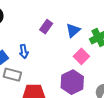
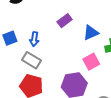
gray rectangle: (12, 75) -> (31, 60), moved

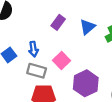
pink square: (91, 62) -> (62, 60), moved

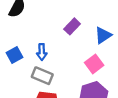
pink square: (62, 60) -> (94, 64), moved

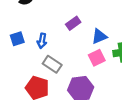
pink square: (94, 64) -> (97, 58), moved
gray rectangle: (42, 76) -> (52, 64), moved

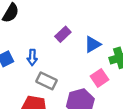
pink square: (97, 58) -> (100, 78), moved

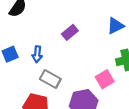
blue triangle: (93, 44) -> (115, 26), moved

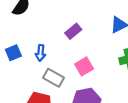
pink square: (105, 79) -> (84, 66), moved

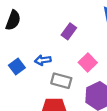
blue arrow: (41, 53) -> (43, 60), turned 91

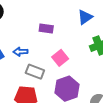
purple rectangle: (69, 31) -> (46, 28), turned 56

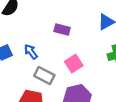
blue arrow: (20, 52) -> (31, 52), turned 48

